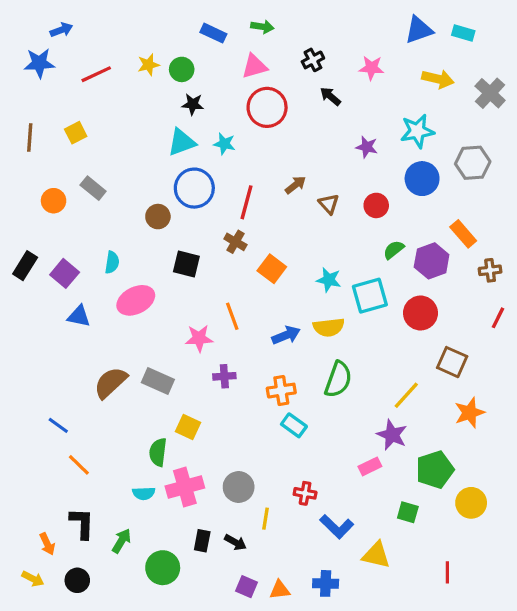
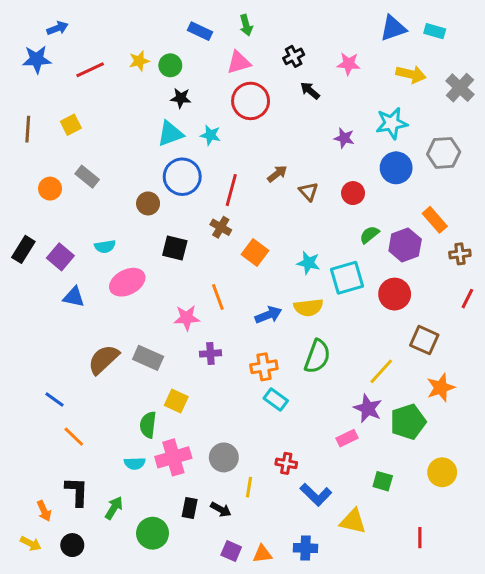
green arrow: (262, 27) -> (246, 25), turned 66
cyan semicircle: (112, 262) -> (105, 247), turned 72
green pentagon: (435, 470) -> (408, 422), moved

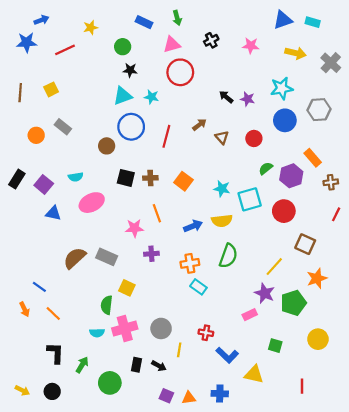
yellow star: (139, 61) -> (91, 27), moved
black arrow: (310, 91) -> (226, 97), moved
brown cross: (221, 227) -> (150, 178), moved, turned -32
orange arrow: (44, 511) -> (24, 309), moved

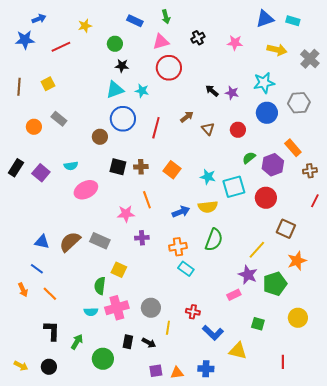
blue triangle: (53, 213) -> (42, 242), moved
purple square: (166, 396) -> (156, 371), turned -32

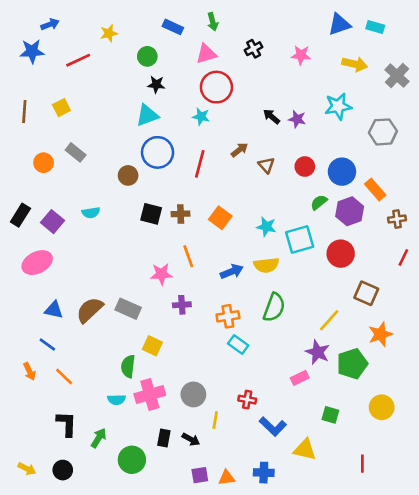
cyan star: (142, 91) -> (201, 117), moved
blue circle: (267, 113) -> (342, 172), moved
pink ellipse: (86, 190) -> (37, 263), moved

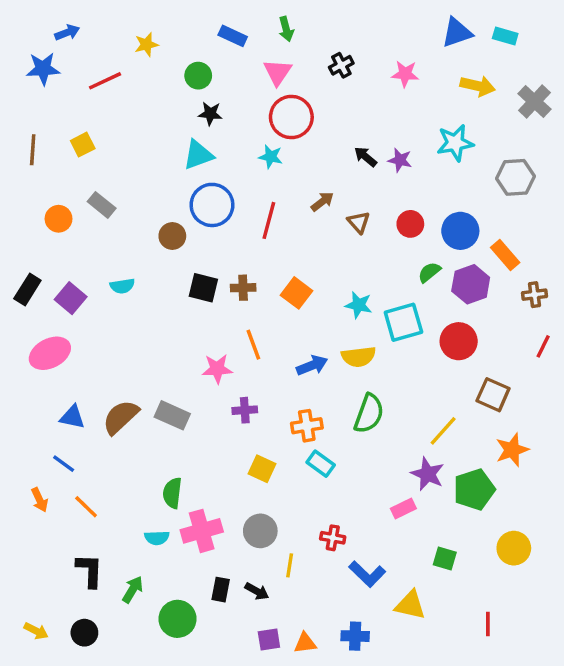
pink triangle: (206, 54) -> (278, 72), turned -40
yellow square: (152, 346) -> (262, 469), moved

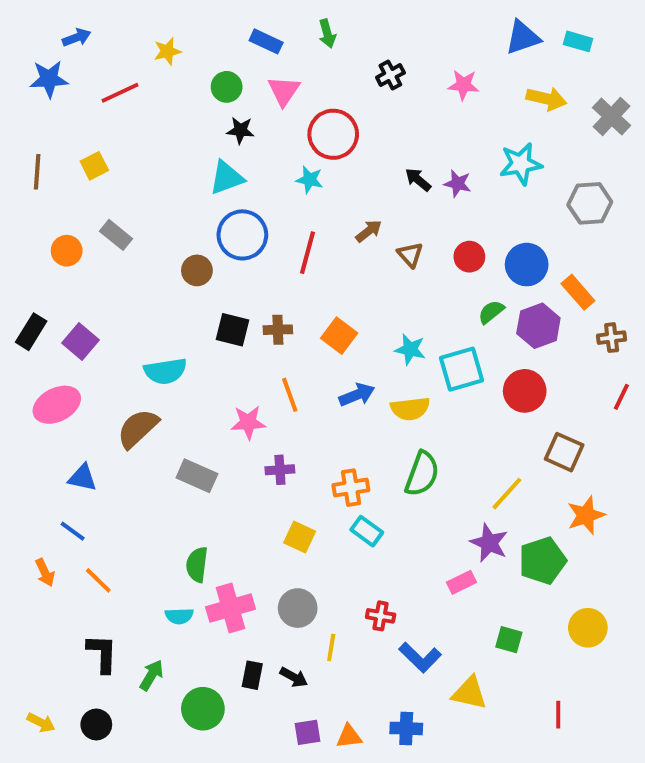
pink triangle: (278, 72) -> (284, 91), moved
cyan semicircle: (122, 286) -> (165, 371), moved, size x1.5
blue arrow: (312, 365) -> (357, 395), moved
brown semicircle: (121, 417) -> (138, 428), moved

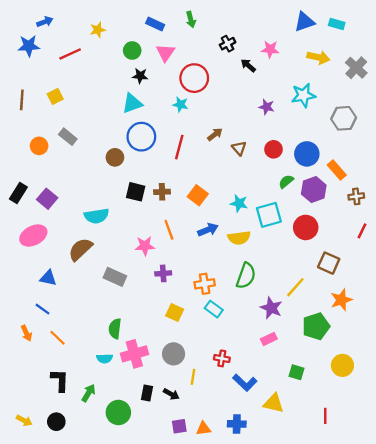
black arrow: (418, 180) -> (248, 65), moved
purple star: (489, 543) -> (271, 308), moved

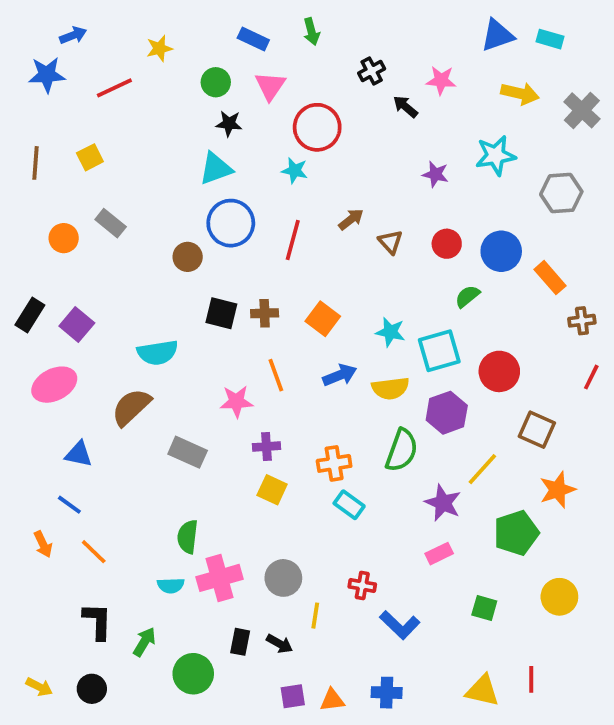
purple hexagon: (314, 190) -> (447, 413), moved
yellow square: (175, 312) -> (272, 490), moved
yellow triangle: (274, 403) -> (482, 691), moved

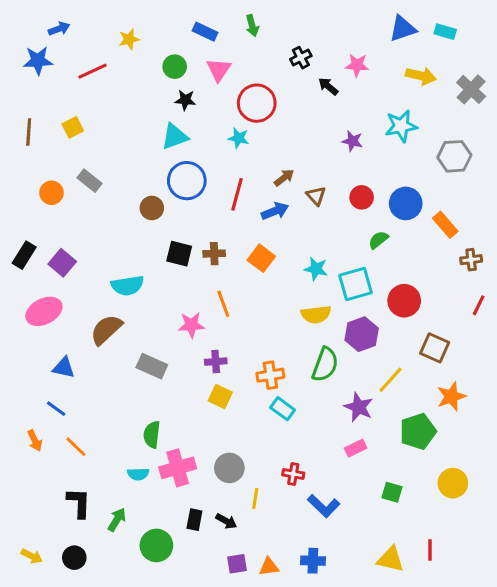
blue arrow: (340, 375) -> (275, 211), moved

